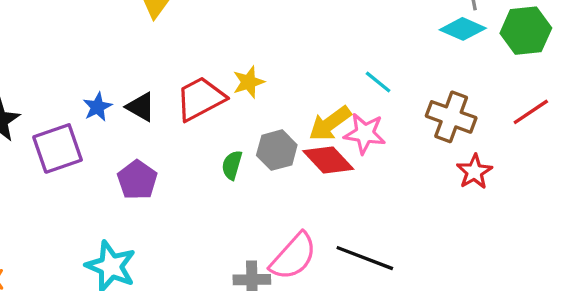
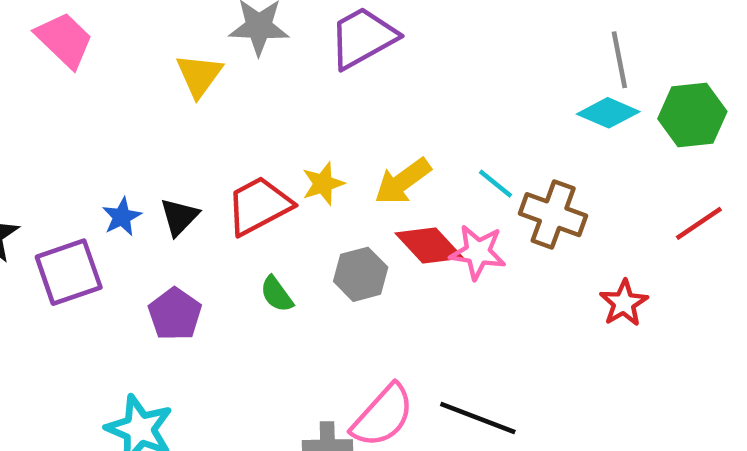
black triangle: (141, 107) -> (179, 217), turned 44
brown cross: (451, 117) -> (553, 215), moved
yellow arrow: (330, 124) -> (403, 181), moved
red diamond: (328, 160) -> (429, 246), moved
green semicircle: (232, 165) -> (277, 294), moved, turned -52

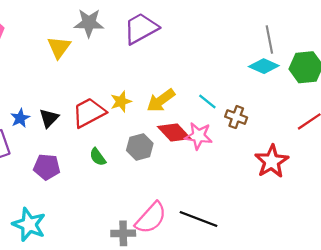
brown cross: (553, 215) -> (236, 117), size x0.7
red star: (624, 303) -> (272, 161), size x1.4
purple pentagon: (175, 314) -> (47, 167), turned -30

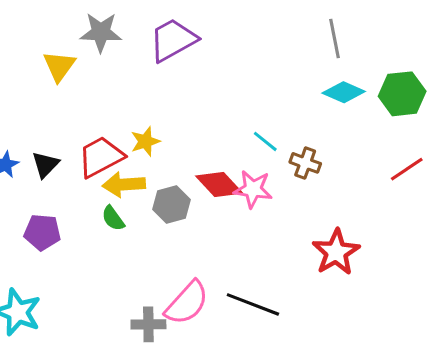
gray line: (269, 40) -> (334, 38), moved
yellow arrow: (161, 100) -> (124, 185), moved, turned 32
red star: (272, 161) -> (336, 252), moved

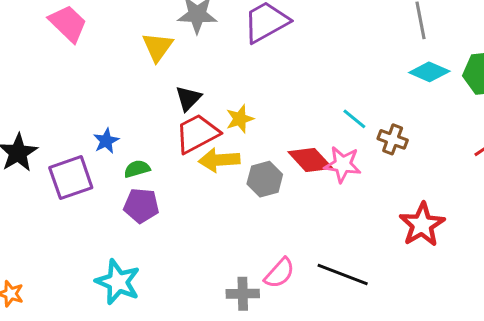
black triangle: (45, 165) -> (188, 98), moved
green semicircle: (113, 218) -> (137, 169), moved, turned 110
pink semicircle: (187, 303) -> (279, 273), size x0.7

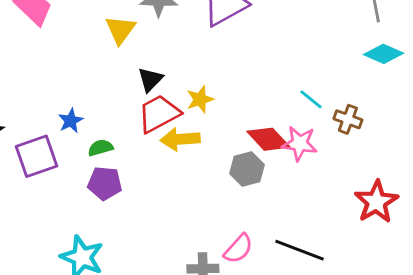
gray hexagon: (265, 179) -> (247, 169), moved

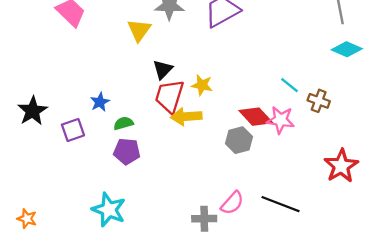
yellow star: (200, 99) -> (202, 85), turned 30
red trapezoid: (159, 114) -> (169, 96), turned -45
purple square: (36, 156) -> (73, 130), size x0.7

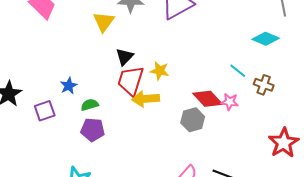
cyan diamond: (347, 49) -> (266, 39), moved
pink star: (281, 120) -> (230, 102), size x0.7

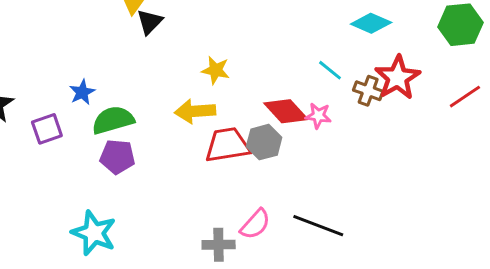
black triangle: (125, 57) -> (150, 22), moved
red trapezoid: (131, 81) -> (227, 145), moved, turned 64
green semicircle: (90, 105) -> (113, 120), size x1.6
red star: (284, 143) -> (397, 78), moved

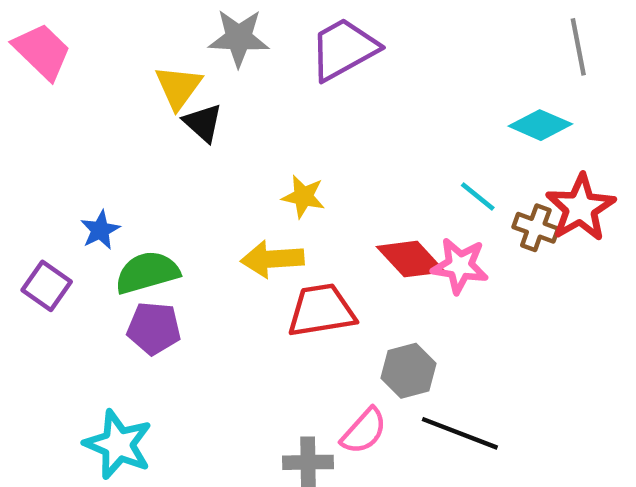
black triangle: (150, 22) -> (203, 123), turned -32
pink star: (318, 116) -> (460, 266), size x1.4
purple square: (47, 129) -> (47, 286), turned -36
gray hexagon: (264, 142) -> (408, 371), moved

